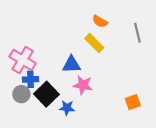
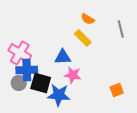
blue cross: (30, 79) -> (27, 70), size x1.5
black square: (46, 94) -> (41, 83), turned -30
blue star: (67, 108) -> (59, 95), size x1.6

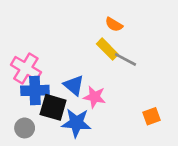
gray line: (121, 29) -> (126, 59), moved, turned -48
blue triangle: (63, 57) -> (74, 85), moved, turned 42
gray circle: (19, 83) -> (25, 128), moved

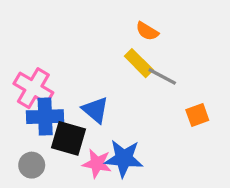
pink star: (94, 97) -> (97, 163), moved
orange square: (151, 116) -> (197, 115), moved
blue star: (76, 123) -> (124, 158), moved

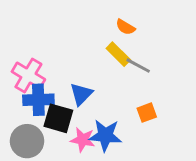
blue triangle: (95, 110) -> (81, 94), turned 35
orange square: (197, 115) -> (147, 113), moved
gray circle: (32, 165) -> (27, 141), size x1.5

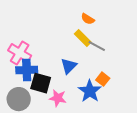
blue triangle: (81, 94) -> (69, 66), moved
orange square: (147, 113) -> (103, 79), turned -32
blue star: (105, 135) -> (90, 91), moved, turned 30

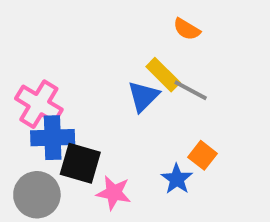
orange semicircle: (88, 19) -> (187, 29), moved
blue triangle: (69, 66) -> (143, 96), moved
blue star: (90, 91) -> (177, 179), size x0.7

